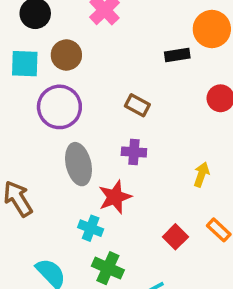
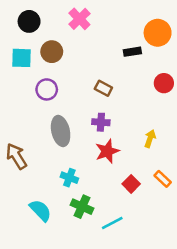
purple circle: (59, 107) -> (47, 89), size x0.7
red star: (115, 197) -> (107, 151), moved

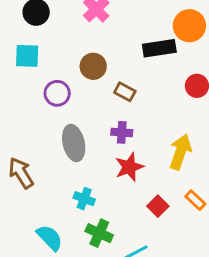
brown circle: (52, 52) -> (93, 66), moved
black rectangle: (132, 52) -> (159, 48), size x1.5
yellow arrow: (150, 139) -> (180, 152), size x1.6

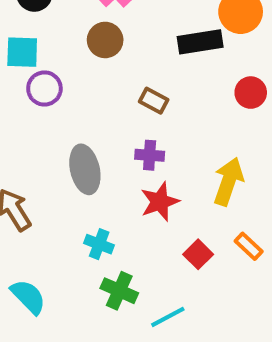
brown circle: (93, 66) -> (105, 40), moved
purple circle: (57, 93) -> (44, 88), moved
cyan semicircle: (50, 238) -> (28, 297), moved

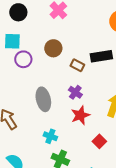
brown circle: (105, 40) -> (53, 48), moved
black rectangle: (200, 42) -> (101, 56), moved
purple cross: (150, 155) -> (75, 92), turned 32

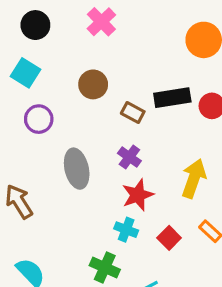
cyan square: (12, 41) -> (26, 73), turned 30
purple circle: (23, 59) -> (39, 119), moved
cyan cross: (50, 136) -> (126, 230), moved

